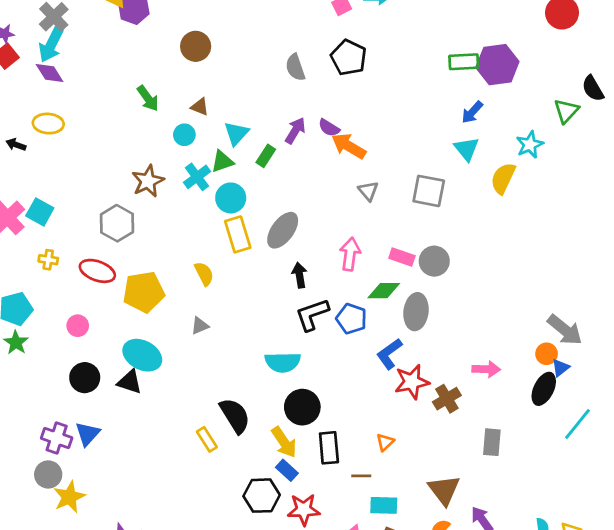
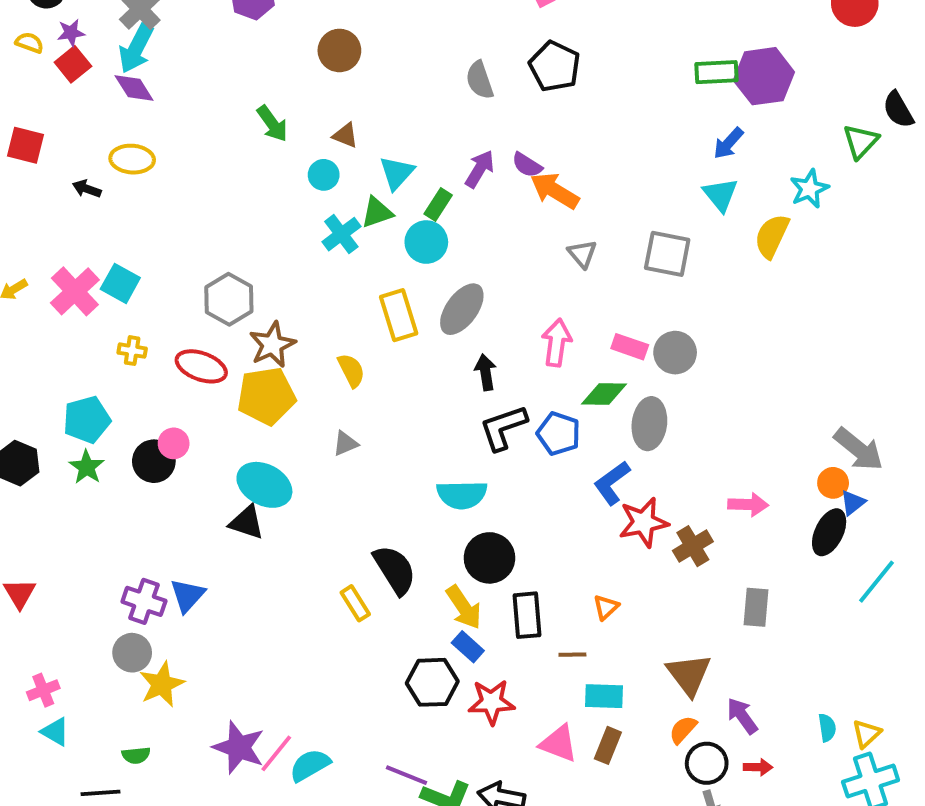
brown star: (148, 181) -> (272, 345), moved
cyan circle: (231, 198) -> (426, 242), moved
black circle: (85, 378) -> (154, 461), moved

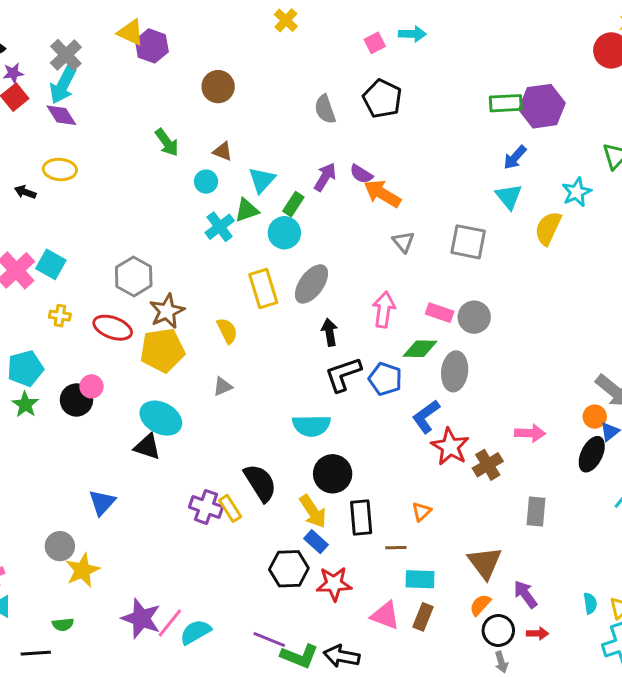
red star: (643, 522) -> (450, 447), turned -30
purple cross: (144, 601) -> (206, 507), moved

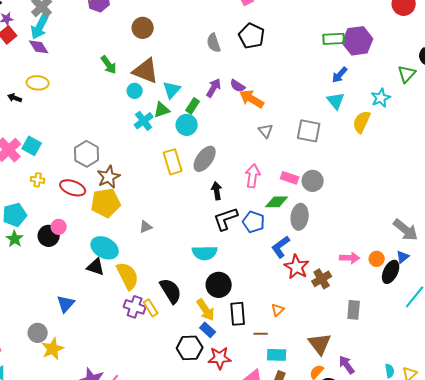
brown triangle: (223, 151) -> (146, 71), size x2.0
yellow semicircle: (227, 331) -> (128, 276), moved, size x1.6
orange circle: (595, 417) -> (377, 259), moved

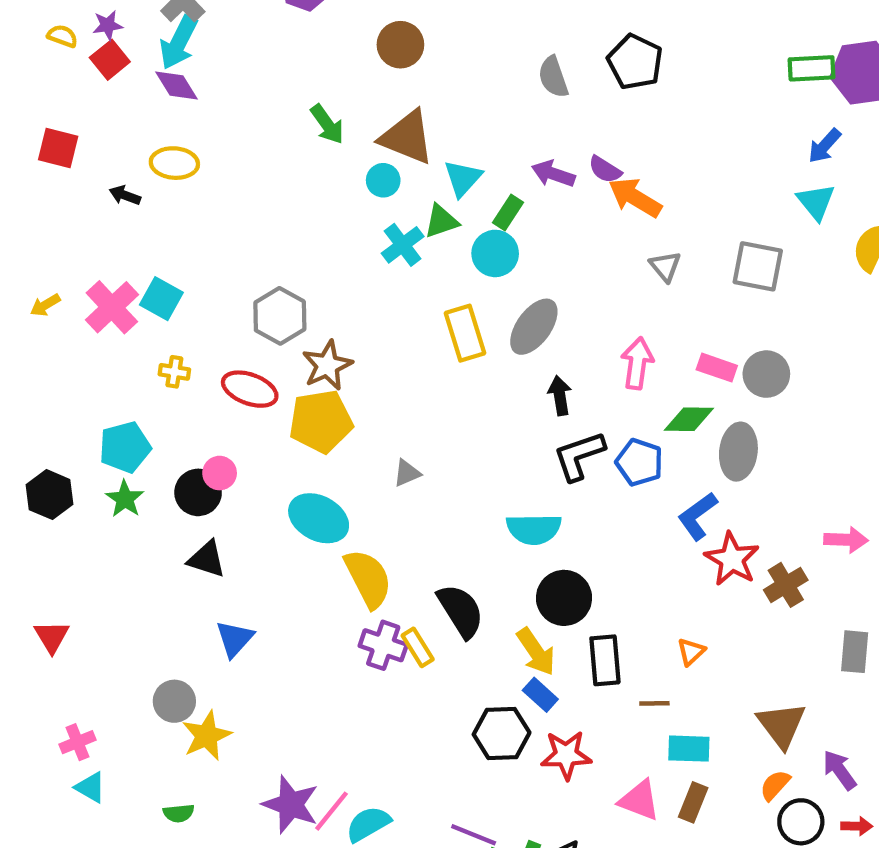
purple arrow: (214, 88) -> (553, 174), turned -102
black triangle: (96, 267) -> (207, 559), moved

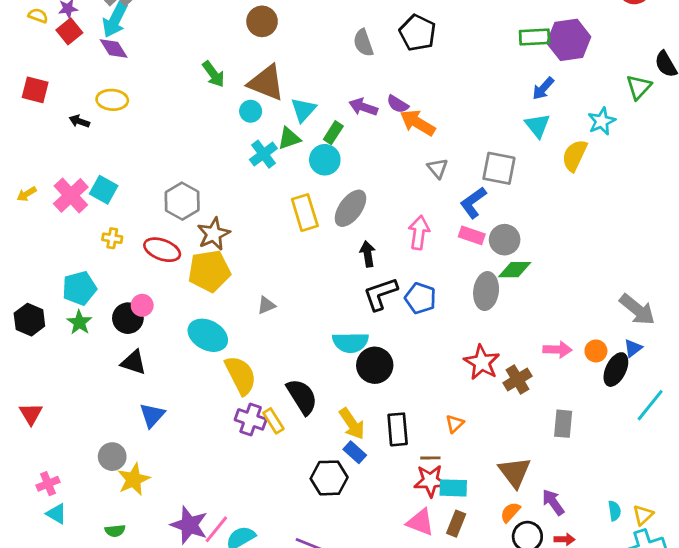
green diamond: (689, 419) -> (515, 270), moved
blue L-shape: (697, 516) -> (473, 203), moved
black circle: (564, 598) -> (375, 365), moved
red star: (566, 755) -> (430, 481), moved

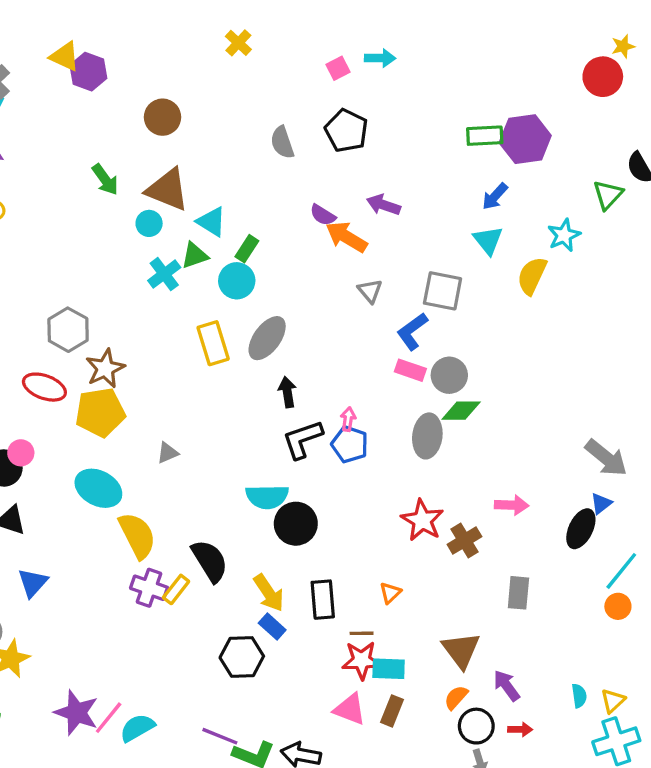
purple arrow: (363, 107) -> (383, 205), moved
cyan triangle: (303, 110) -> (211, 222), turned -40
pink arrow: (419, 233) -> (348, 419), moved, size x0.6
orange circle: (596, 351) -> (618, 606), moved
yellow rectangle: (273, 421) -> (176, 589), turned 70

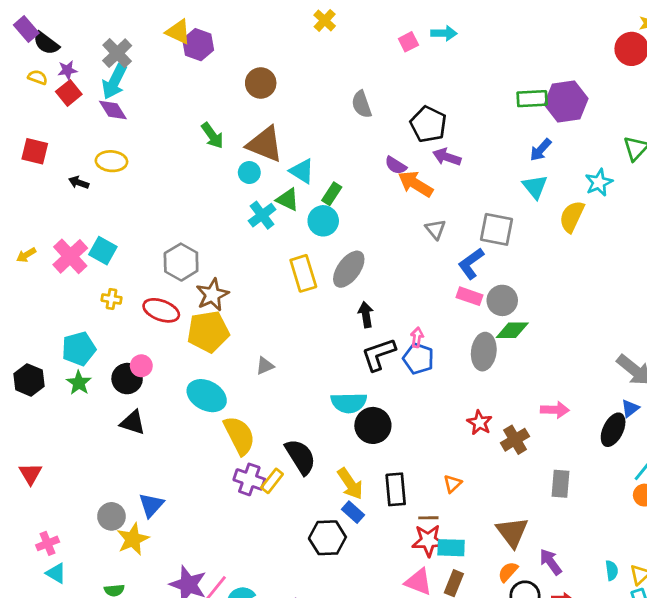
black pentagon: (346, 131) -> (428, 124), moved
green triangle: (195, 255) -> (288, 200), turned 45
red star: (422, 520) -> (479, 423), size x0.7
blue triangle: (33, 583) -> (151, 505), moved

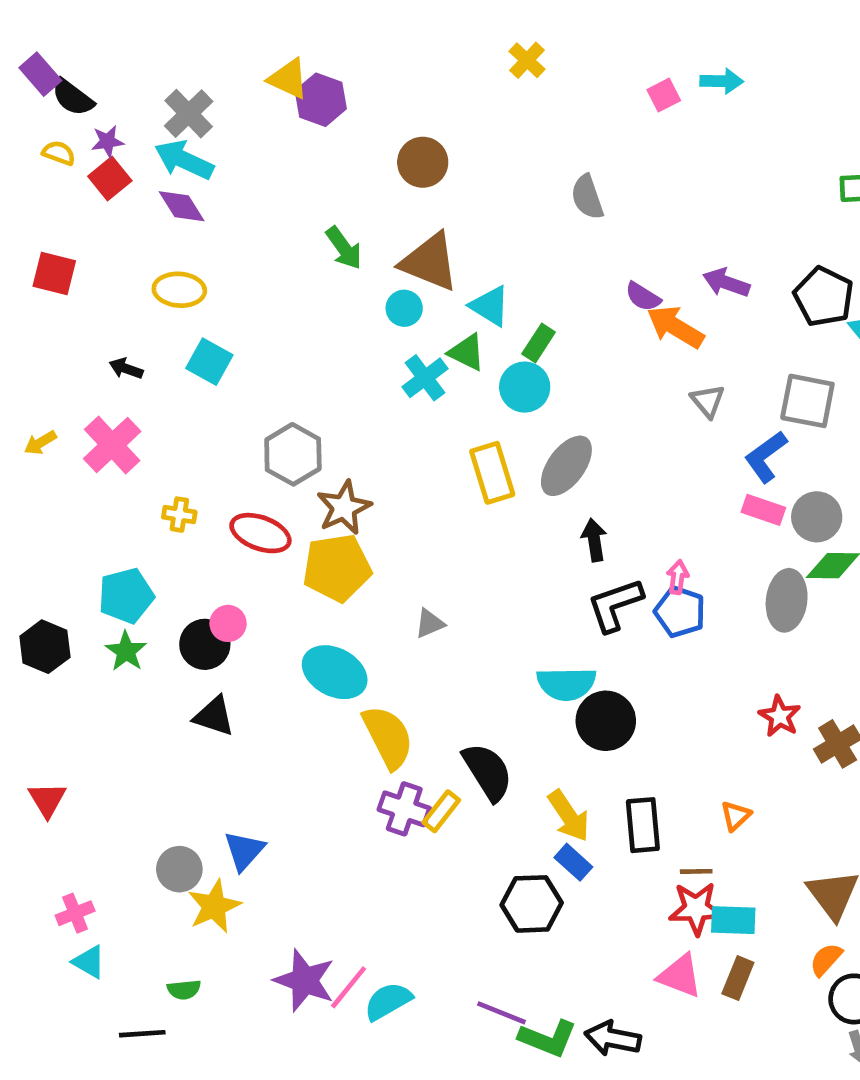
cyan arrow: (114, 82) -> (184, 160), turned 88
black pentagon: (428, 124) -> (824, 297), moved
black arrow: (79, 182) -> (126, 369), moved
cyan square: (103, 251) -> (209, 362), moved

